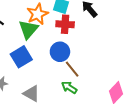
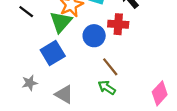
red cross: (65, 24) -> (118, 24), moved
blue circle: (60, 52) -> (94, 36), moved

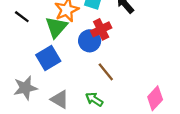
red cross: (118, 24) -> (101, 29), moved, turned -30
gray star: (30, 83) -> (25, 88), size x1.5
green arrow: (107, 88) -> (94, 99), moved

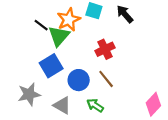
black line: (22, 17) -> (41, 25), moved
red cross: (101, 29) -> (105, 49), moved
blue circle: (90, 41) -> (79, 80), moved

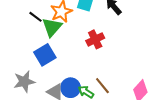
brown line: (106, 79) -> (102, 86), moved
blue circle: (79, 80) -> (71, 88), moved

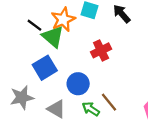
green triangle: (52, 27) -> (53, 37), turned -30
blue circle: (71, 88) -> (78, 84), moved

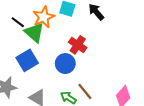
red cross: (101, 50) -> (78, 45), turned -30
blue circle: (78, 84) -> (65, 64), moved

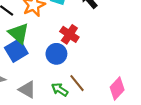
green triangle: (34, 33) -> (19, 33), moved

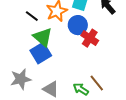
blue circle: (56, 54) -> (78, 25), moved

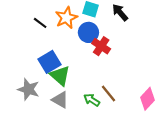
green triangle: (43, 37) -> (60, 76), moved
gray star: (21, 79) -> (28, 89), turned 30

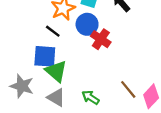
black line: (40, 23) -> (53, 31), moved
blue square: (50, 62) -> (45, 56), turned 35
brown line: (108, 94) -> (128, 89), moved

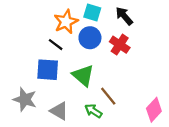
red cross: (101, 39) -> (120, 45), moved
green triangle: (56, 71) -> (83, 75), moved
brown line: (128, 89) -> (108, 96), moved

